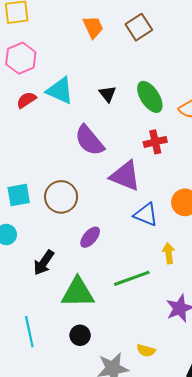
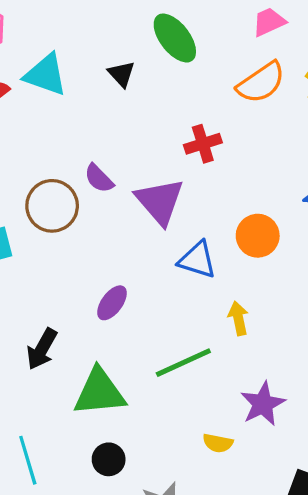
green ellipse: (150, 97) -> (175, 38), moved
purple semicircle: (89, 140) -> (99, 178), moved, size x0.6
purple triangle: (125, 176) -> (160, 201), turned 32
brown circle: (61, 197) -> (52, 206), moved
yellow semicircle: (146, 350) -> (218, 443), moved

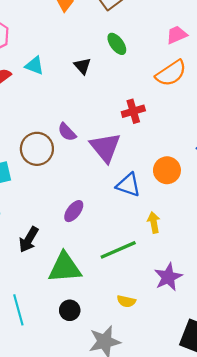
green ellipse: (175, 38) -> (117, 44), size x0.7
cyan triangle: (46, 75) -> (34, 66), size x0.7
yellow semicircle: (218, 443) -> (126, 301), moved

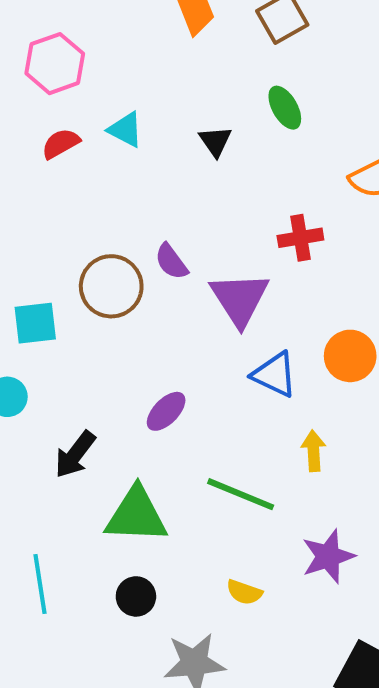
green line: (118, 250) -> (241, 494), turned 39

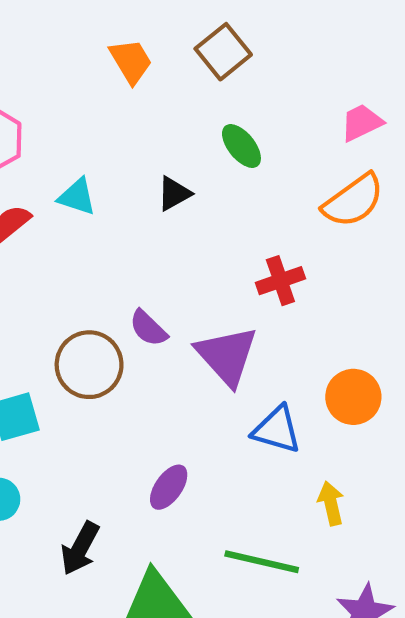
black triangle: (215, 141) -> (174, 194), turned 45

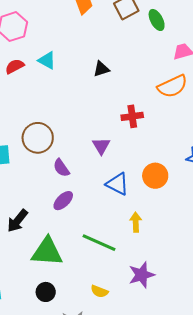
green ellipse: (241, 146) -> (157, 20), moved
black triangle: (174, 194) -> (101, 69), moved
purple semicircle: (148, 328) -> (61, 168), moved
purple triangle: (227, 356) -> (101, 146), size x0.6

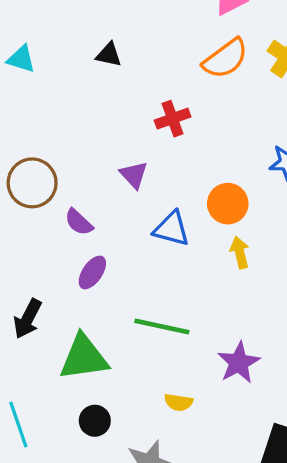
black triangle: (101, 69) -> (109, 55), turned 42
yellow arrow: (136, 222) -> (240, 253), moved

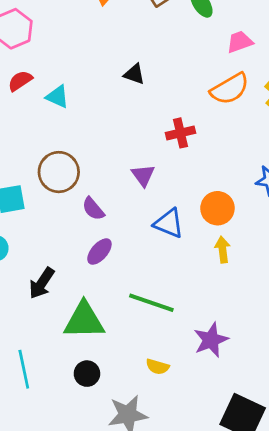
cyan triangle: (21, 59) -> (57, 97), moved

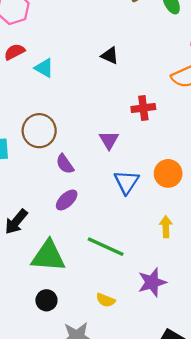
blue triangle: (169, 223) -> (126, 182), turned 36
yellow arrow: (223, 250) -> (166, 227), moved

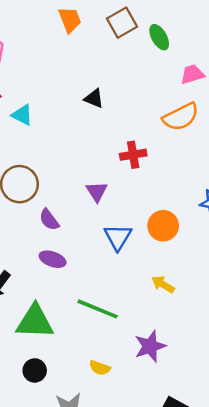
purple ellipse: (67, 200) -> (53, 259), turned 65
yellow arrow: (166, 227) -> (163, 284), turned -55

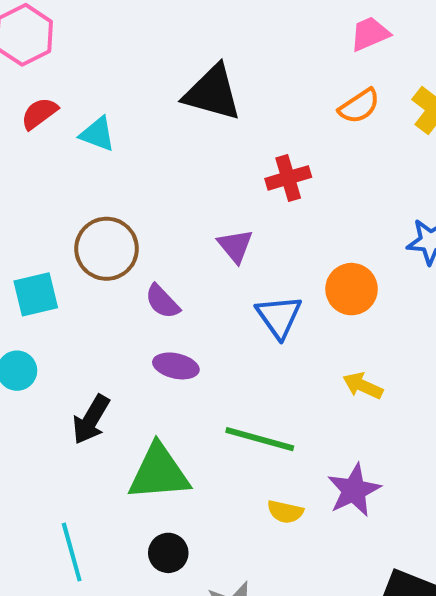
black triangle: (94, 98) -> (212, 93), size x1.8
orange semicircle: (181, 117) -> (359, 106), size x0.7
yellow semicircle: (100, 368) -> (285, 512), moved

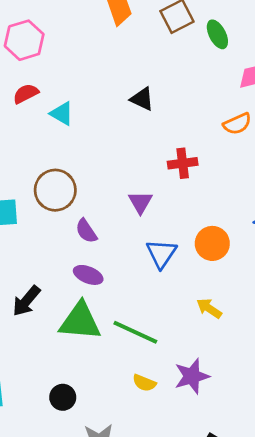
black triangle: (212, 93) -> (142, 99), size x0.6
green triangle: (159, 472) -> (80, 321), moved

